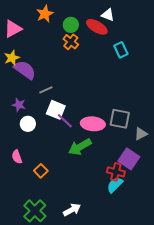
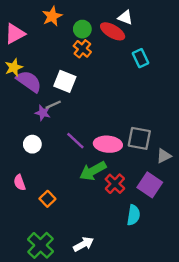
purple star: (19, 105) -> (43, 113), moved
white square: (56, 110) -> (65, 81), moved
red cross: (116, 172) -> (115, 184), moved, turned 30
cyan semicircle: (115, 185) -> (133, 215), turned 144

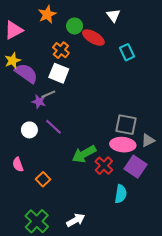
white triangle: (125, 17) -> (113, 15), turned 32
red ellipse: (113, 31) -> (93, 38), moved
orange cross: (82, 49) -> (61, 50), moved
purple line: (75, 141) -> (54, 127), moved
pink ellipse: (108, 144) -> (123, 145), moved

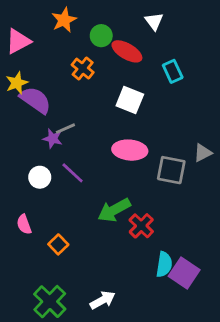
white square: (59, 73) -> (130, 100), moved
gray triangle: (148, 140) -> (203, 153), moved
pink ellipse: (123, 145) -> (130, 150), moved
purple square: (135, 167) -> (184, 273), moved

